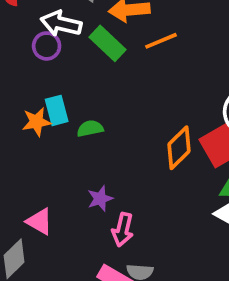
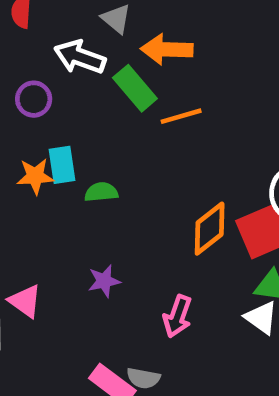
orange line: (161, 41) -> (181, 116), moved
purple circle: (47, 46) -> (34, 99), moved
pink arrow: (123, 230) -> (177, 316), moved

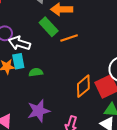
white arrow: (80, 57) -> (19, 43), moved
purple star: (104, 281) -> (39, 111), size x1.6

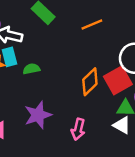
orange line: (69, 38) -> (92, 25), moved

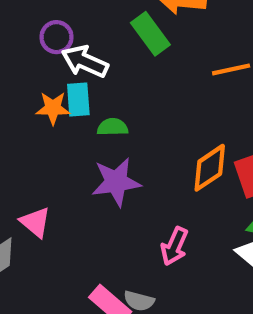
purple star: (38, 115) -> (116, 182), moved

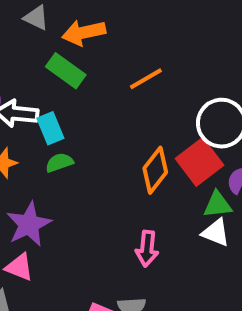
cyan rectangle: (78, 99) -> (50, 128), moved
purple star: (116, 182) -> (29, 224), moved

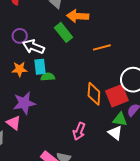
cyan rectangle: (50, 128) -> (40, 67), moved
orange diamond: (155, 170) -> (94, 94), turned -50

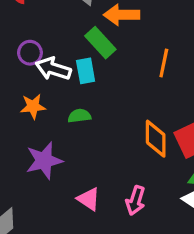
orange line: (102, 47) -> (164, 63), turned -60
cyan rectangle: (40, 67) -> (86, 71), moved
pink triangle: (14, 123) -> (89, 199), moved

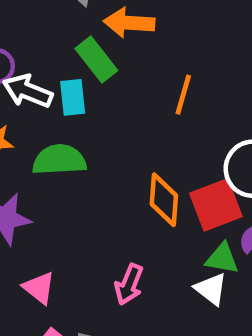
green semicircle: (79, 116) -> (59, 160), size x1.6
pink triangle: (89, 199) -> (39, 288), moved

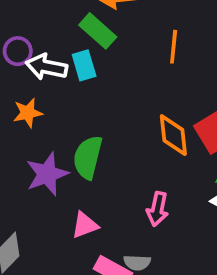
green semicircle: (59, 160) -> (88, 157), moved, turned -63
pink triangle: (39, 288) -> (85, 225), turned -48

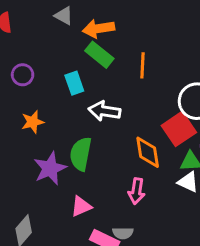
green rectangle: (98, 31) -> (99, 55), moved
white arrow: (47, 67) -> (104, 111), moved
orange diamond: (173, 135) -> (148, 152), moved

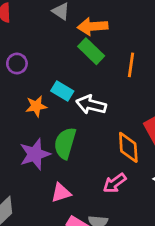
cyan rectangle: (74, 83) -> (62, 91), moved, turned -45
orange star: (33, 122) -> (36, 106), moved
pink arrow: (137, 191) -> (115, 183), turned 40

